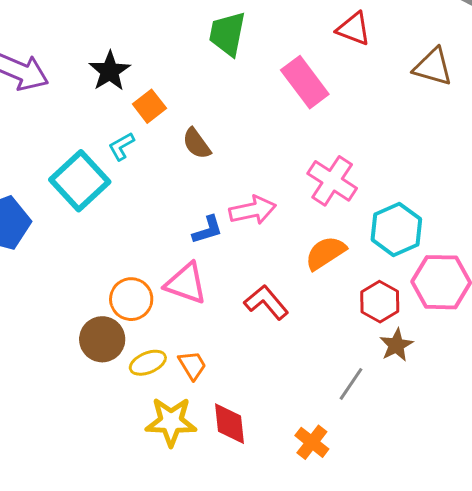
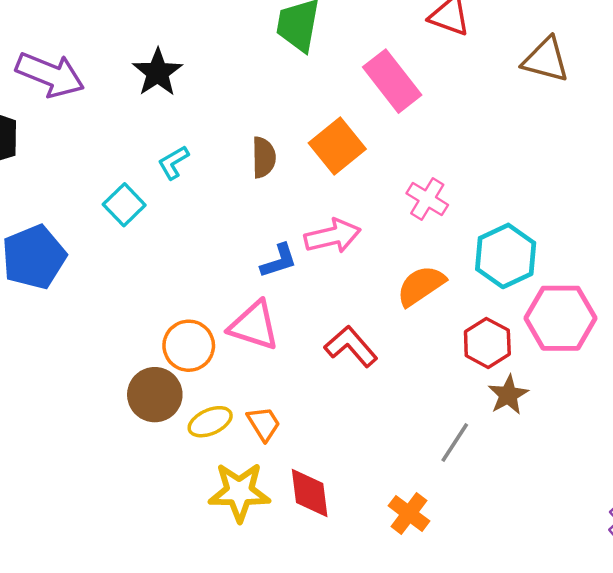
orange square: (149, 106) -> (337, 146), moved, size x1.4
brown semicircle: (197, 144) -> (264, 157), turned -144
cyan square: (80, 181) -> (124, 205), size x0.6
pink cross: (332, 181) -> (427, 199), size x0.7

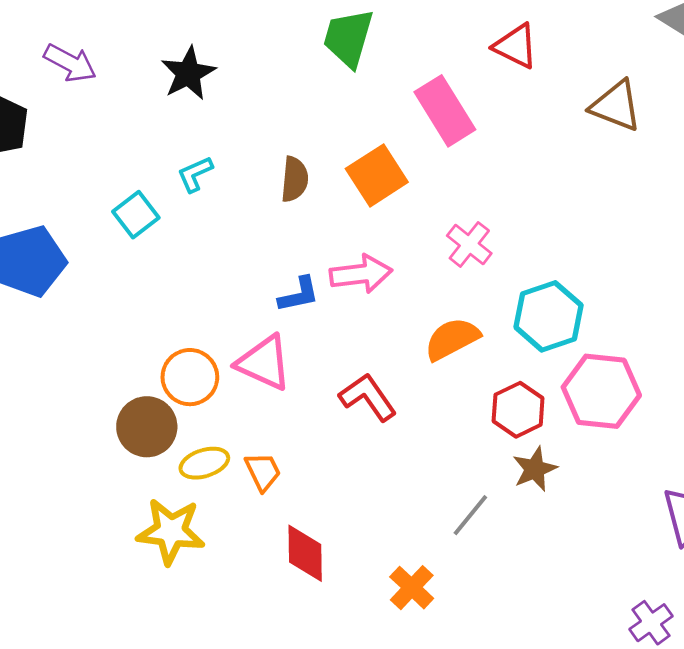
purple arrow: (50, 75) -> (70, 63), size x0.7
yellow star: (239, 492) -> (171, 531), moved

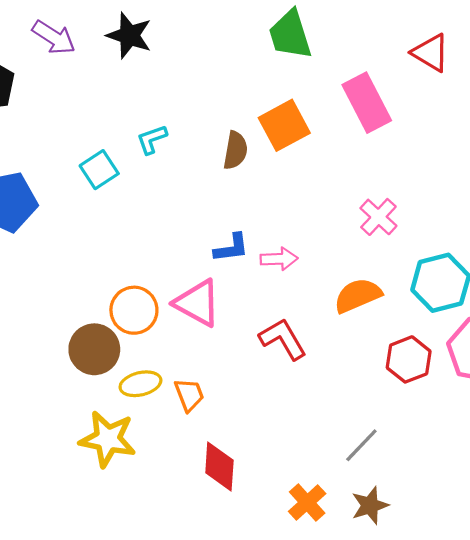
green trapezoid: (348, 38) -> (290, 35), turned -38
black star: (188, 73) -> (129, 35), moved, turned -30
orange square: (377, 175) -> (284, 125), moved
pink arrow: (361, 274) -> (279, 259), moved, size x0.7
brown star: (535, 469) -> (370, 505), moved

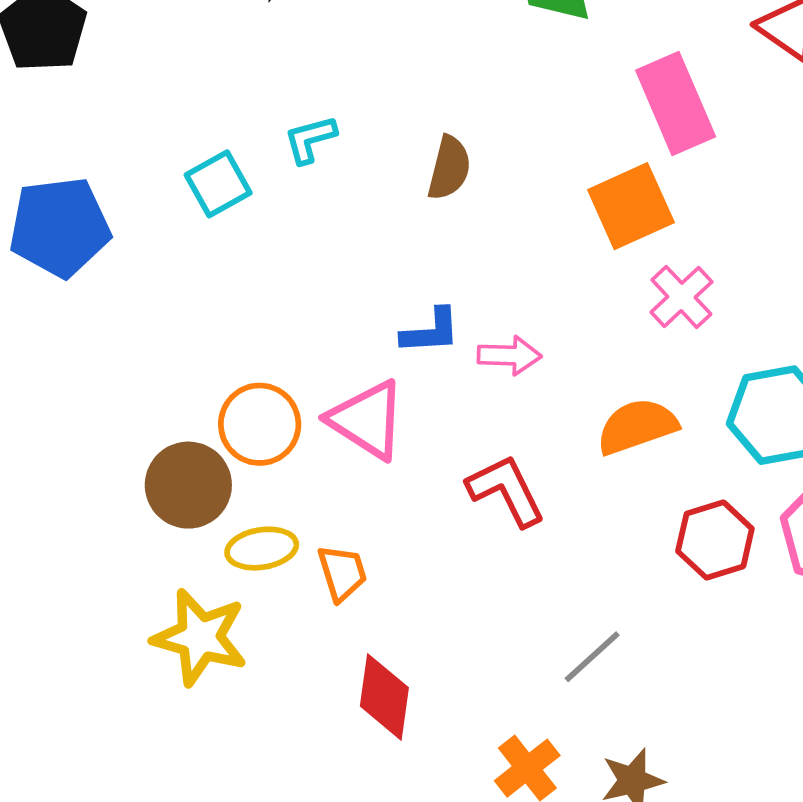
orange square: (284, 125) -> (631, 206), moved
gray line: (361, 445) -> (592, 657), moved

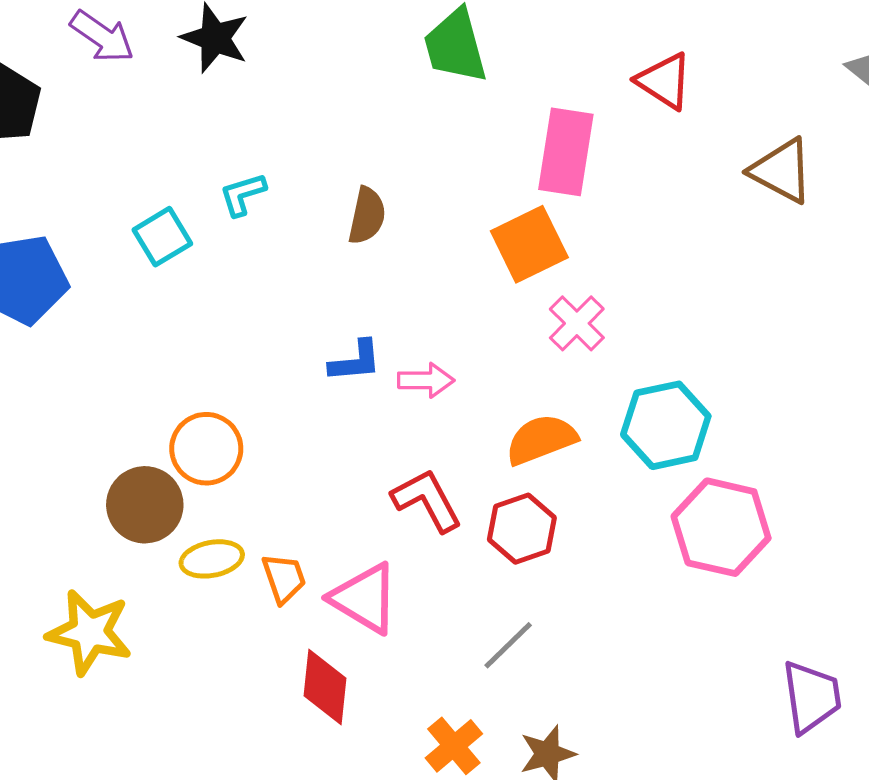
pink rectangle: (676, 103) -> (566, 152), turned 34
pink triangle: (367, 420) -> (365, 598), moved
red hexagon: (715, 540) -> (522, 529), moved
yellow star: (200, 637) -> (89, 632), moved

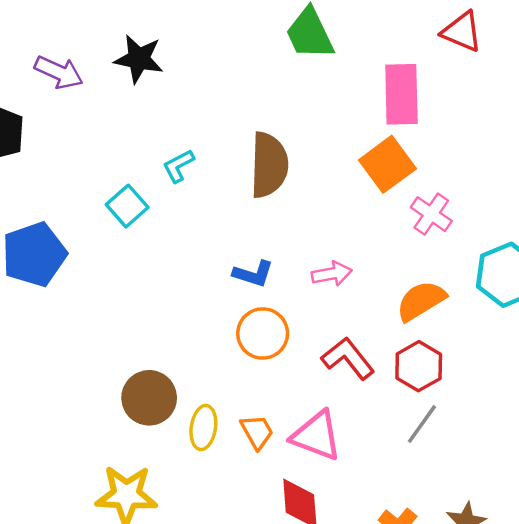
brown semicircle: (367, 216) -> (269, 165), size x1.6
blue L-shape: (355, 361) -> (253, 274), moved, turned 33
orange circle: (206, 449) -> (263, 333), moved
yellow ellipse: (212, 559) -> (203, 427), turned -60
gray line: (508, 645) -> (422, 424), moved

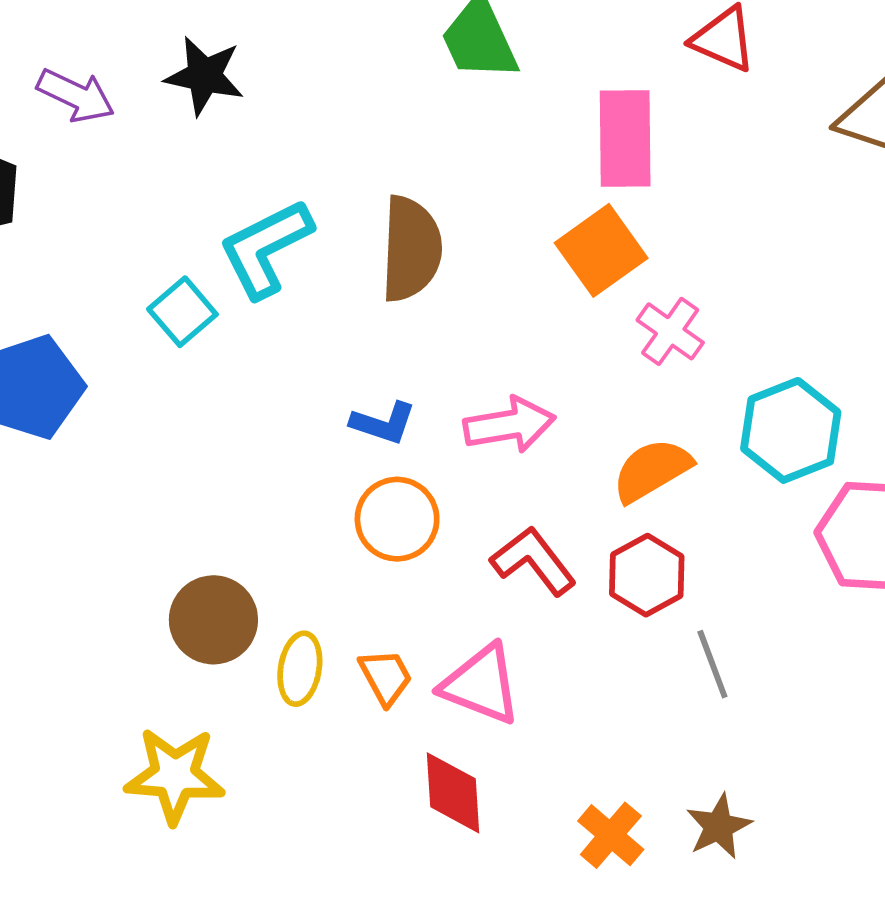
cyan L-shape: (178, 166) -> (266, 248), size x1.8
pink arrow: (332, 274) -> (509, 425), size x1.4
gray line: (422, 424) -> (712, 664), moved, turned -57

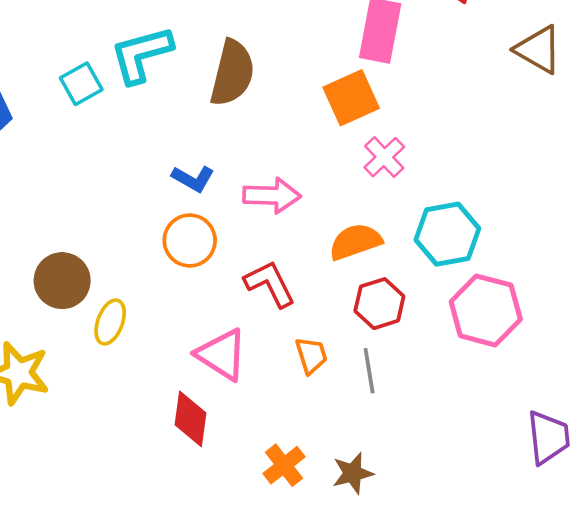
red hexagon: (647, 575) -> (379, 304), moved
orange trapezoid: (386, 677) -> (311, 355), moved

